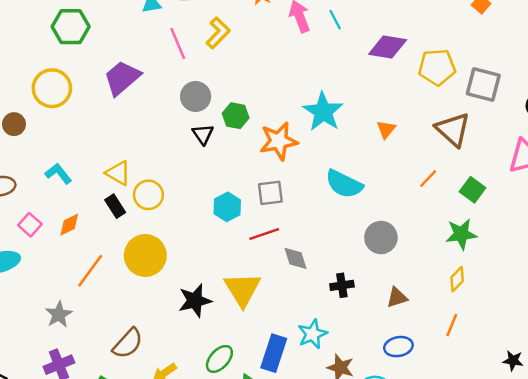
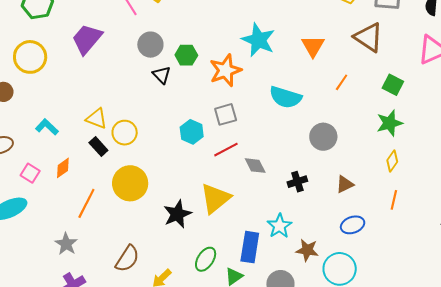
orange triangle: (386, 129) -> (313, 46), size x1.4
orange line: (428, 179) -> (342, 82), moved
yellow triangle: (242, 289) -> (215, 198), turned 32

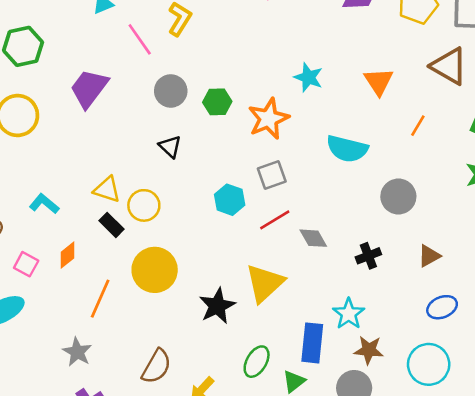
cyan star: (258, 40) -> (308, 77), size x0.7
black triangle: (162, 75) -> (170, 147), moved
brown star: (307, 250) -> (369, 350), moved

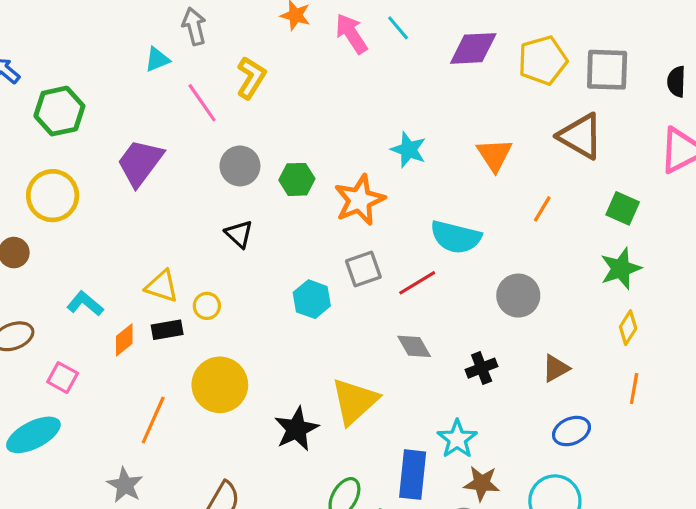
yellow circle: (144, 205) -> (207, 306), size x0.7
red line: (275, 220) -> (417, 283), moved
black rectangle: (111, 225) -> (167, 330), turned -55
orange diamond: (68, 255) -> (124, 340), moved

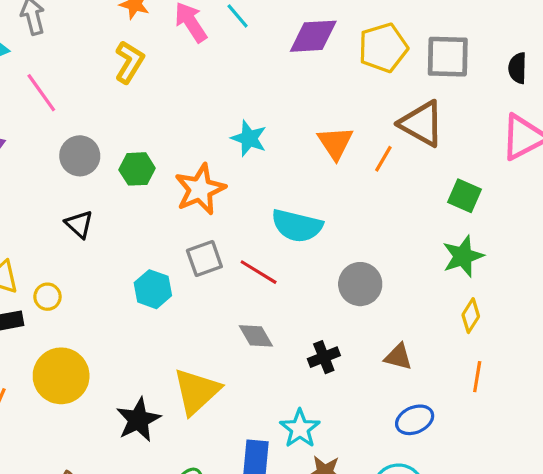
yellow L-shape: (251, 78) -> (129, 62), moved
orange line: (542, 209) -> (383, 159), moved
red line: (417, 283) -> (259, 272), turned 63
brown triangle: (556, 368) -> (398, 357), turned 44

